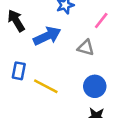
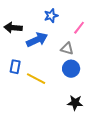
black arrow: (16, 21) -> (13, 28), turned -54
blue circle: (95, 86) -> (71, 69), moved

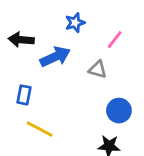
blue circle: (71, 69) -> (119, 111), moved
yellow line: (36, 79) -> (40, 129), moved

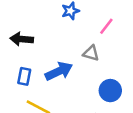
black arrow: (21, 40) -> (22, 39), moved
blue arrow: (55, 57) -> (59, 71), moved

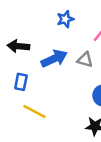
blue arrow: (59, 71) -> (54, 59), moved

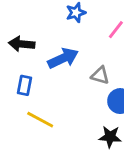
gray triangle: (85, 60) -> (100, 75), moved

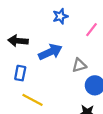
gray triangle: (100, 75) -> (79, 65), turned -32

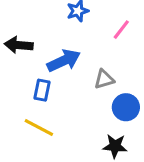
blue rectangle: (20, 73) -> (42, 90), moved

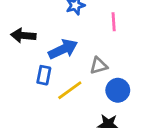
pink line: (121, 30) -> (114, 22), turned -42
yellow line: (39, 127) -> (70, 90), moved, turned -64

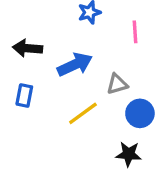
blue rectangle: (44, 75) -> (24, 95), moved

